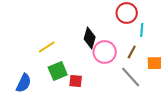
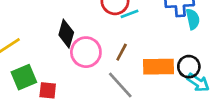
cyan line: (142, 30) -> (129, 14), moved, turned 64

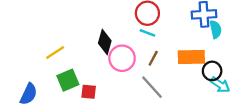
cyan line: (129, 14) -> (147, 33), moved, turned 42
orange rectangle: (158, 67) -> (191, 57), moved

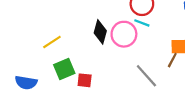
pink circle: (122, 58) -> (124, 34), moved
brown line: (153, 58) -> (172, 60), moved
blue semicircle: (29, 94) -> (26, 83), turned 75

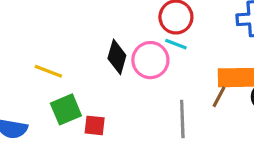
yellow line: (52, 42) -> (48, 71), turned 54
gray line: (146, 76) -> (182, 119), turned 40

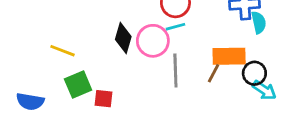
cyan line: (176, 44) -> (175, 27), turned -36
gray line: (182, 119) -> (175, 70), moved

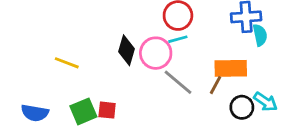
gray line: (175, 70) -> (178, 82), turned -48
black circle: (254, 73) -> (242, 107), moved
green square: (78, 85) -> (83, 111), moved

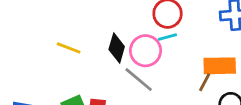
yellow line: (67, 63) -> (69, 48), moved
gray line: (178, 82) -> (139, 80), moved

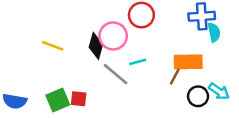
cyan line: (168, 37) -> (138, 62), moved
pink circle: (146, 51) -> (113, 36), moved

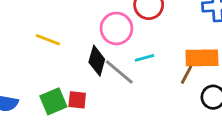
black diamond: (96, 46) -> (97, 61), moved

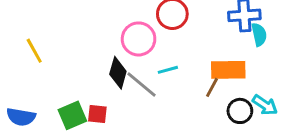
yellow line: (48, 40) -> (34, 51), moved, turned 40

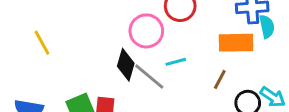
orange rectangle: (228, 70) -> (236, 43), moved

